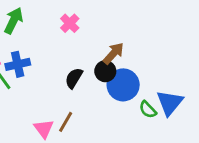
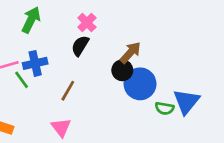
black semicircle: (74, 78) -> (80, 46), moved
green semicircle: (148, 110) -> (165, 108), turned -36
brown line: (66, 122) -> (68, 91), moved

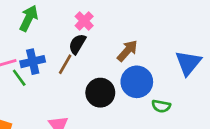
black circle: (122, 70) -> (100, 93), moved, size x1.4
brown line: (68, 91) -> (65, 64), moved
blue triangle: (186, 102) -> (188, 63), moved

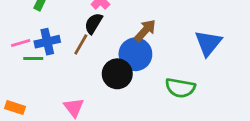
green line: (19, 78) -> (33, 58), turned -54
blue circle: (137, 82) -> (135, 54), moved
green semicircle: (161, 106) -> (180, 88), size x1.5

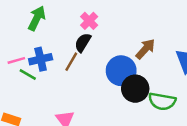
brown arrow: (145, 30) -> (145, 49), moved
green line: (33, 58) -> (28, 75), turned 30
black circle: (117, 74) -> (135, 89), moved

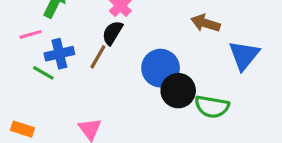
brown arrow: (145, 49) -> (205, 23), moved, turned -115
pink line: (16, 60) -> (31, 34), moved

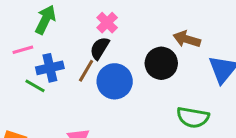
blue circle: (161, 68) -> (115, 81), moved
black circle: (178, 91) -> (161, 63), moved

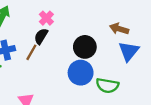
brown arrow: (187, 39) -> (119, 29), moved
blue circle: (115, 81) -> (81, 73), moved

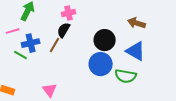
pink cross: (46, 18) -> (69, 13), turned 32
blue triangle: (129, 51) -> (136, 51), moved, turned -40

